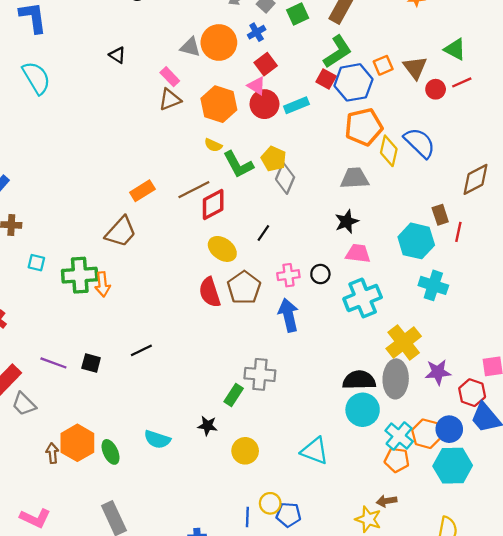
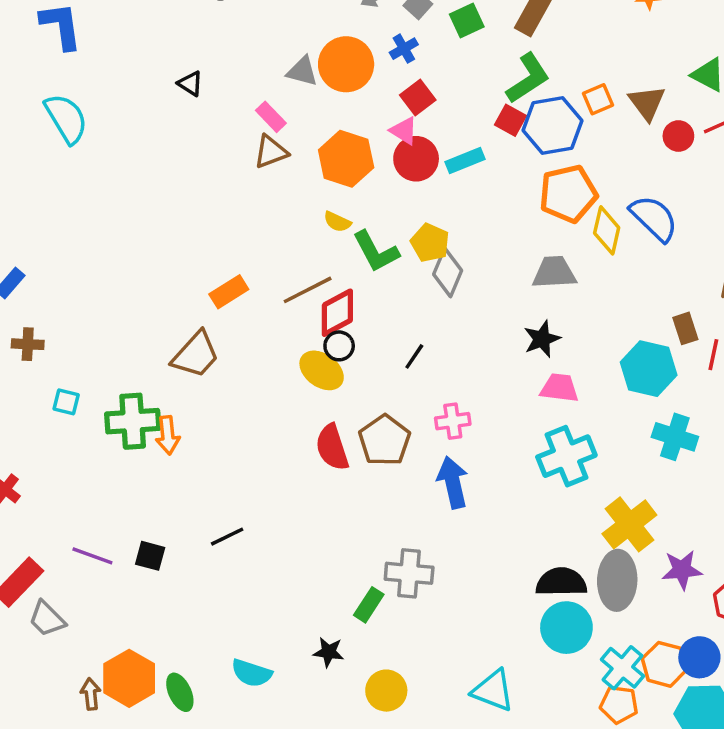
yellow ellipse: (222, 249) -> (322, 370), moved
black circle: (320, 274) -> (339, 346), moved

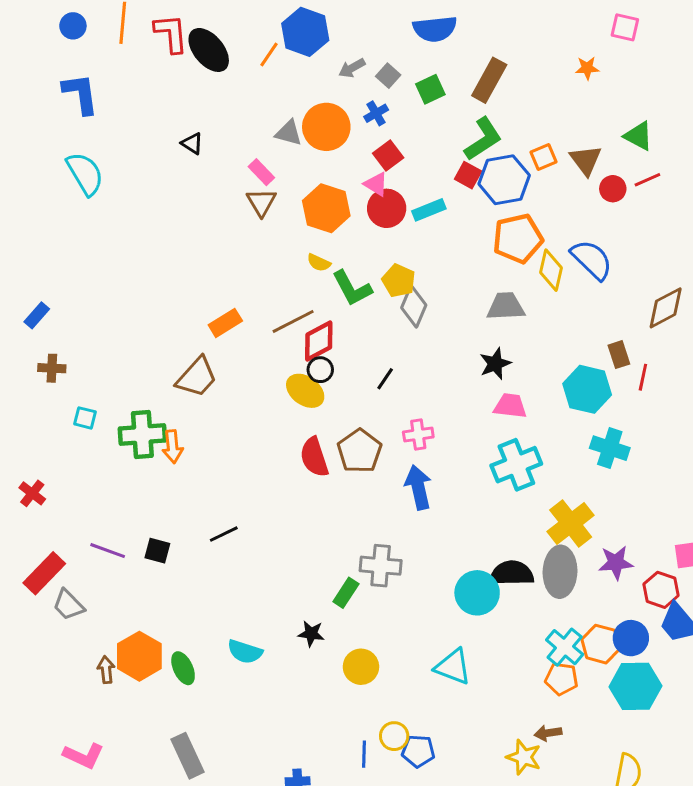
brown triangle: (271, 152) -> (261, 202), turned -40
cyan circle: (566, 628) -> (477, 593), moved

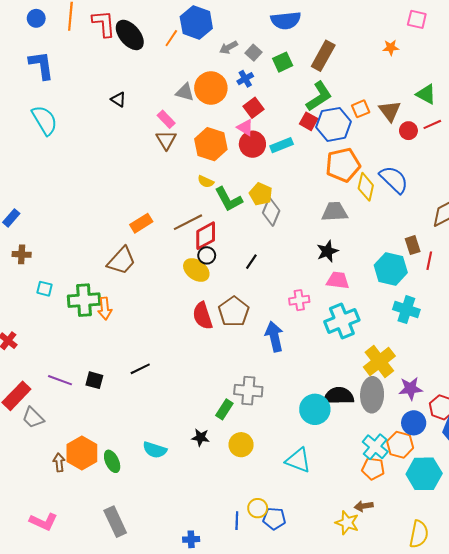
pink cross: (418, 434) -> (299, 300), moved
blue circle: (631, 638) -> (414, 423), moved
yellow circle: (361, 667) -> (241, 445), moved

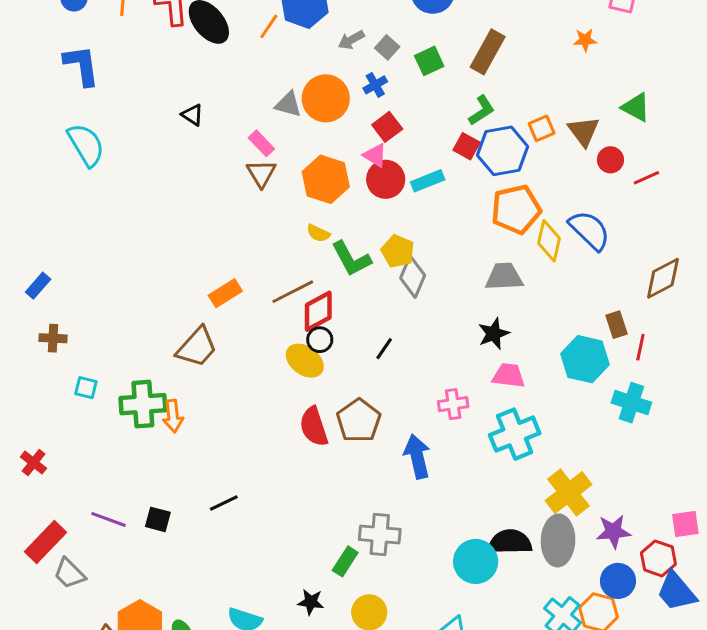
green L-shape: (319, 96) -> (482, 110), size x0.7
red line: (432, 124) -> (646, 178), moved
cyan cross: (406, 310) -> (631, 403), moved

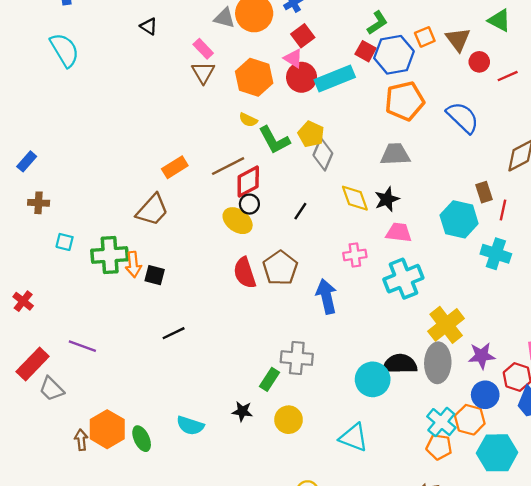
cyan rectangle: (428, 181) -> (335, 78), size x1.5
yellow diamond: (549, 241) -> (355, 198), moved, turned -32
black square: (158, 519) -> (155, 275), moved

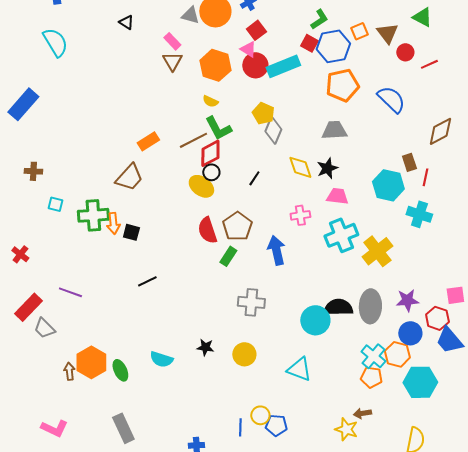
green L-shape: (274, 140) -> (218, 128), moved
blue rectangle: (27, 161) -> (23, 104), moved, size x1.8
yellow cross: (446, 325) -> (377, 251), moved
green rectangle: (270, 379) -> (228, 256), moved

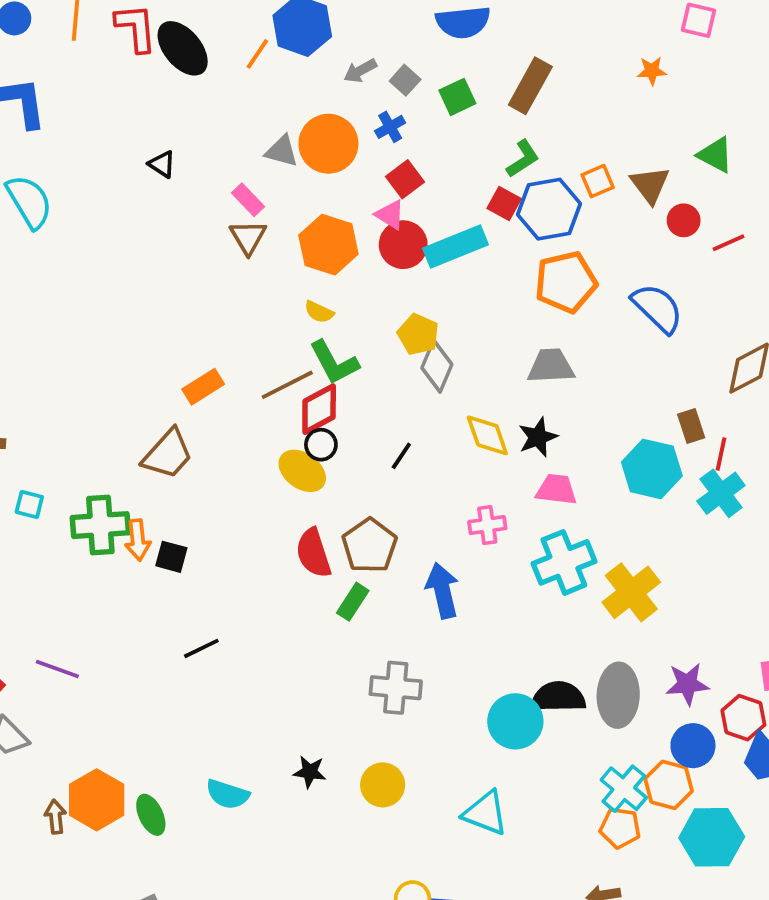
cyan cross: (419, 214) -> (721, 493), moved, turned 35

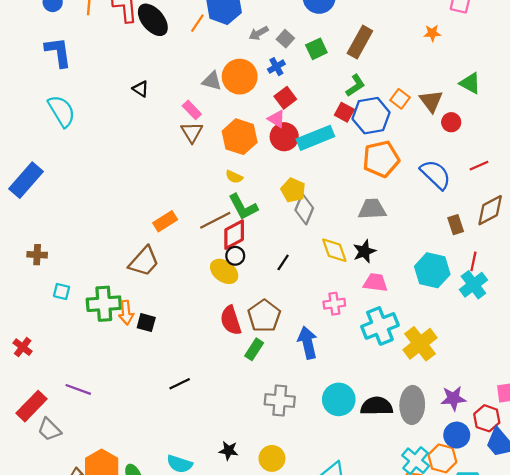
orange square: (598, 181) -> (400, 99), turned -30
red line: (728, 243) -> (479, 166), moved
brown rectangle: (691, 426) -> (456, 225), moved
black line: (201, 648) -> (180, 384), moved
cyan circle: (515, 721) -> (339, 399), moved

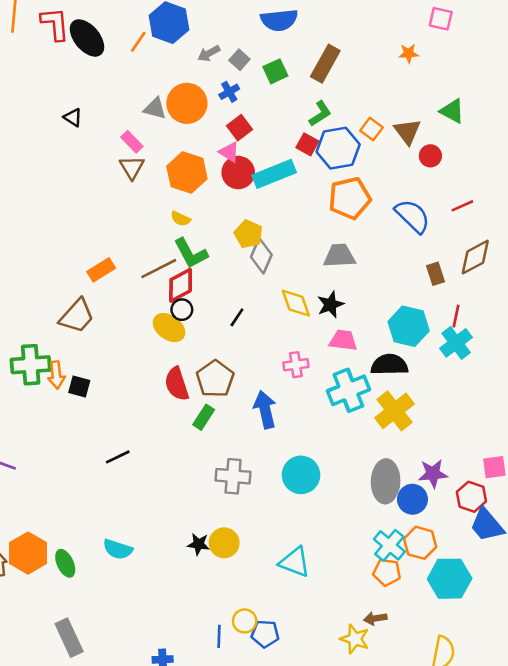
black semicircle: (377, 406) -> (389, 365), moved
blue circle: (457, 435) -> (412, 499), moved
black star: (229, 451) -> (198, 544), moved

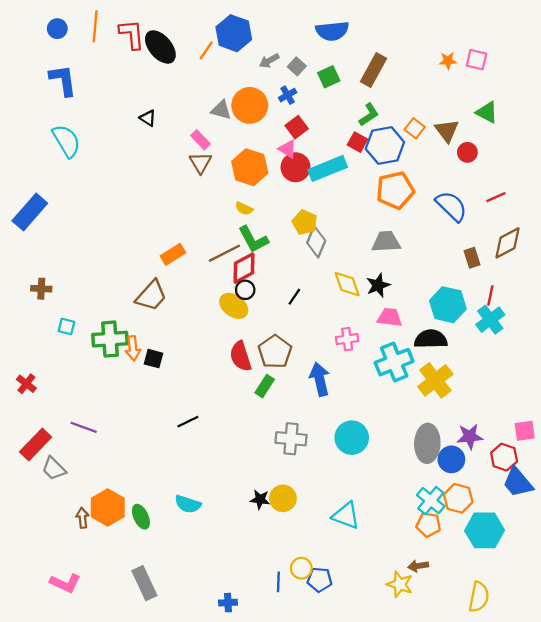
pink square: (441, 19) -> (477, 60), moved

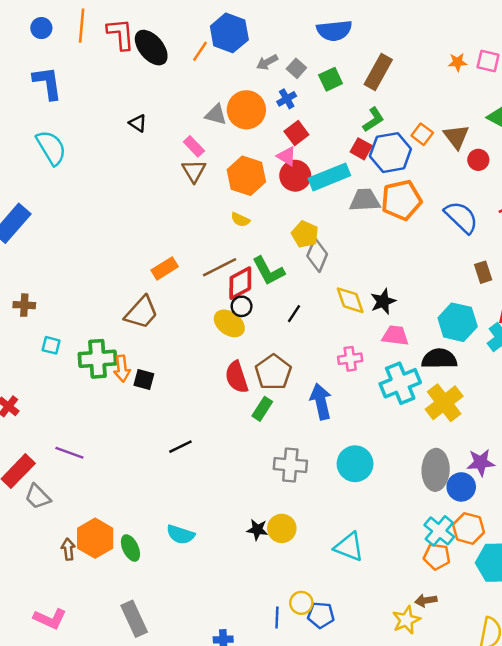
green L-shape: (253, 239) -> (268, 271), moved
gray trapezoid: (386, 242) -> (365, 200), moved
yellow star: (400, 584) -> (406, 620), turned 30

